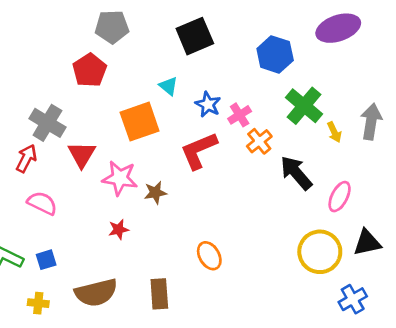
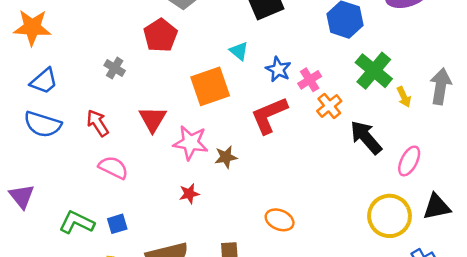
gray cross: (47, 123) -> (115, 68), moved, size x0.6
red arrow: (26, 158) -> (98, 123), turned -60
orange ellipse: (209, 256) -> (280, 220), turned -36

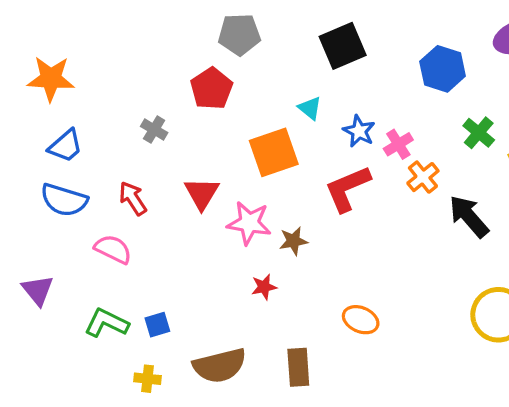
green cross: (374, 71) -> (479, 133), size x0.7
pink semicircle: (113, 168) -> (113, 249), moved
red star: (189, 194) -> (264, 287), moved

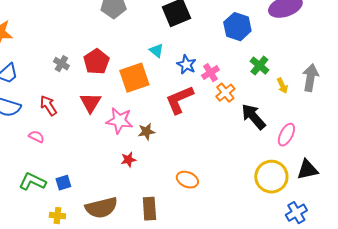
red pentagon: (211, 89) -> (96, 62), moved
pink semicircle: (113, 249) -> (36, 137), size x0.7

